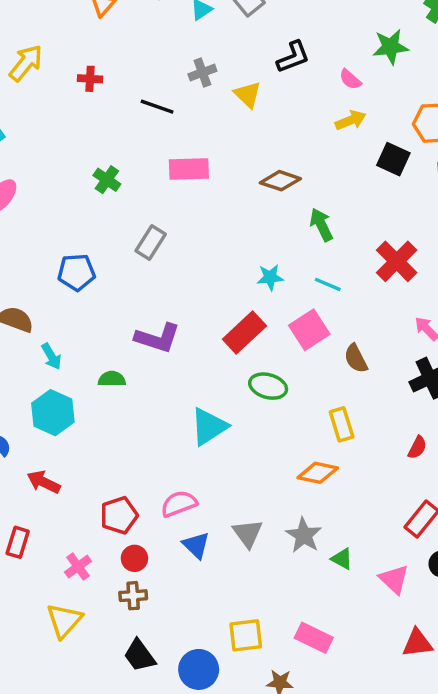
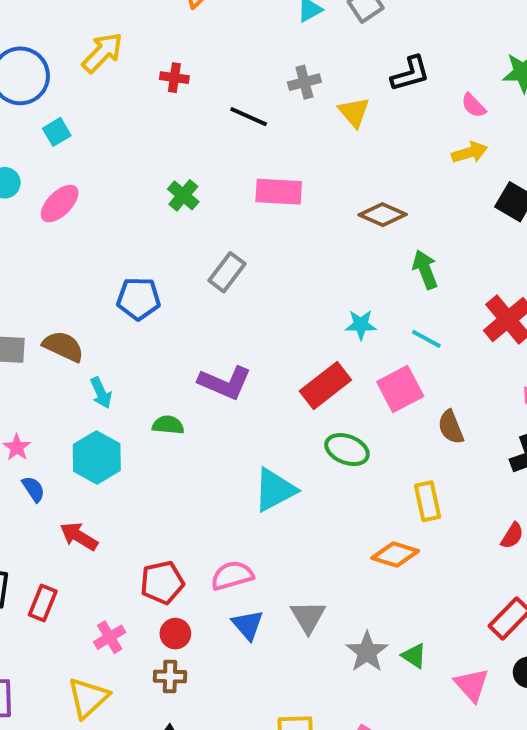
gray star: (304, 535) -> (367, 652), moved

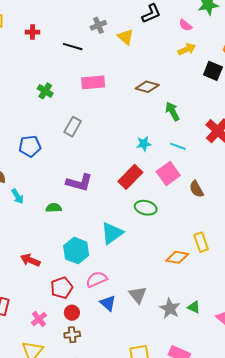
cyan hexagon: (97, 457) -> (76, 251), moved
yellow rectangle: (428, 501) -> (201, 242), moved
red arrow: (79, 536) -> (30, 260), moved

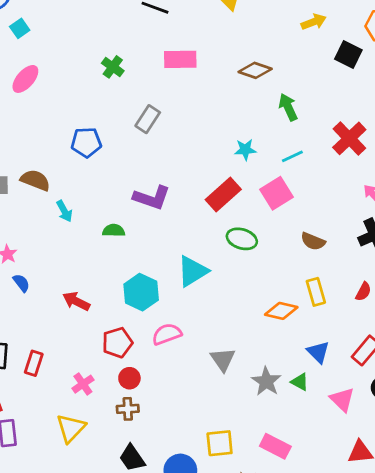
cyan line: (178, 146) -> (292, 156), turned -49
brown semicircle: (196, 189) -> (313, 241), moved, turned -42
blue triangle: (108, 303) -> (318, 352), moved

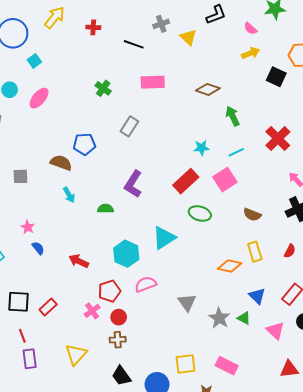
brown semicircle: (35, 180) -> (61, 163), moved
purple L-shape: (152, 198) -> (133, 184), turned 104
red rectangle: (34, 363) -> (48, 307), turned 30
pink cross: (83, 384) -> (92, 311), moved

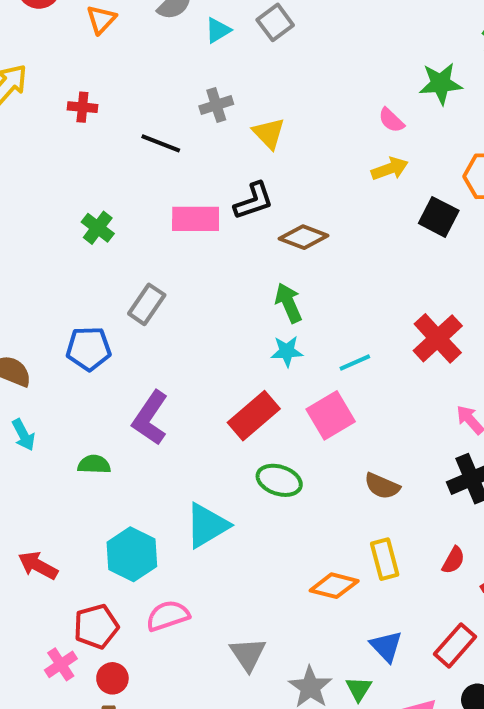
black L-shape: (216, 15) -> (254, 201), moved
green arrow: (233, 116) -> (288, 303), moved
blue pentagon: (84, 144) -> (89, 349), moved
green triangle: (244, 318) -> (359, 689), turned 32

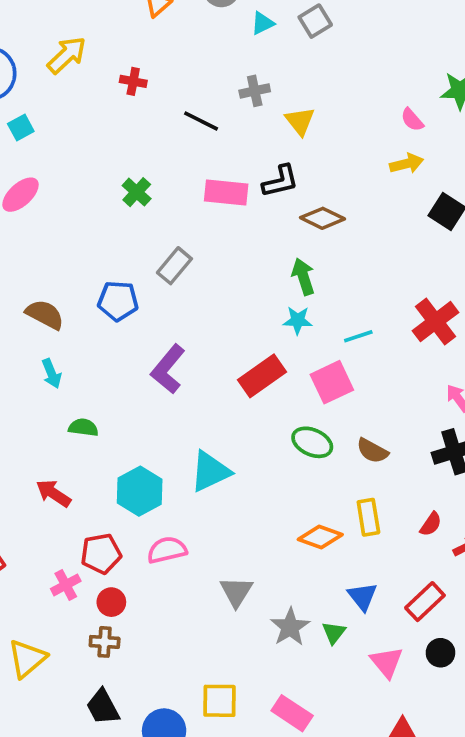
green semicircle: (94, 464) -> (83, 427), moved
green ellipse: (279, 480) -> (312, 442), moved

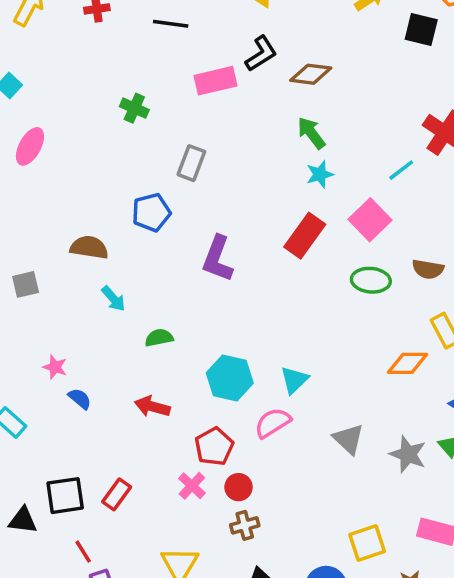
cyan line: (358, 336) -> (401, 170), moved
cyan triangle: (210, 472) -> (294, 380), moved, size x0.7

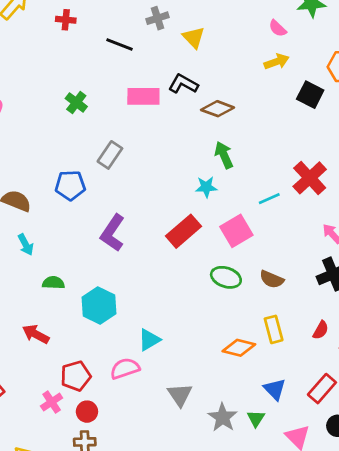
black L-shape: (261, 54) -> (183, 84), turned -132
green arrow: (311, 133) -> (224, 155), moved
cyan hexagon: (230, 378) -> (99, 306), moved

